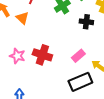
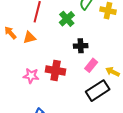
orange triangle: (22, 18) -> (29, 37), turned -48
black cross: (86, 22) -> (81, 46), moved

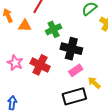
green cross: (67, 19) -> (54, 29), moved
black cross: (81, 46) -> (71, 49), size x1.5

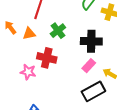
black cross: (71, 49) -> (91, 41), moved
red cross: (40, 65) -> (47, 58), moved

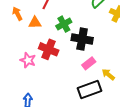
black cross: (91, 41) -> (82, 39), moved

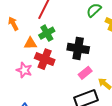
orange triangle: (35, 23) -> (30, 43), moved
green cross: (64, 24) -> (47, 33), moved

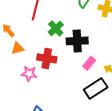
green cross: (47, 33) -> (56, 28), moved
orange triangle: (30, 43) -> (18, 48), moved

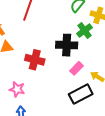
green cross: (56, 28) -> (85, 31), moved
pink star: (29, 74) -> (17, 89), moved

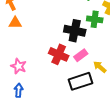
green cross: (85, 31) -> (95, 19), turned 35
red cross: (35, 60) -> (59, 54), moved

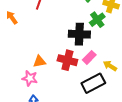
green cross: (95, 19) -> (97, 20), turned -35
orange triangle: (15, 23) -> (39, 61), moved

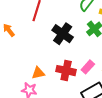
black cross: (79, 34) -> (63, 34), moved, turned 35

